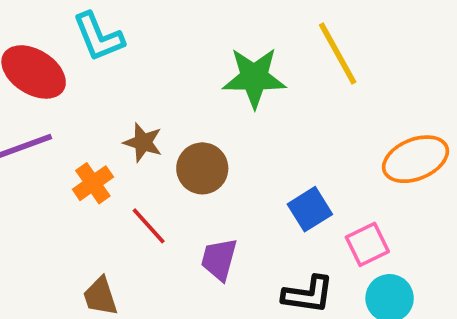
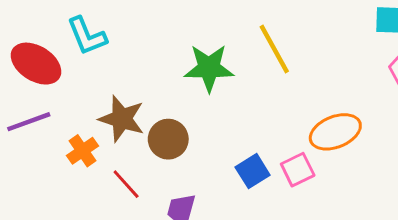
brown star: (143, 142) -> (122, 119), size x1.5
pink square: (367, 244) -> (298, 170), moved

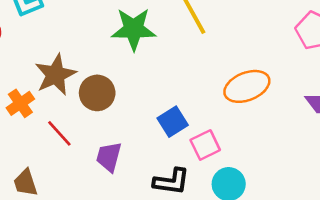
brown star: (122, 119) -> (55, 75), turned 30
pink square: (298, 170) -> (205, 145), moved

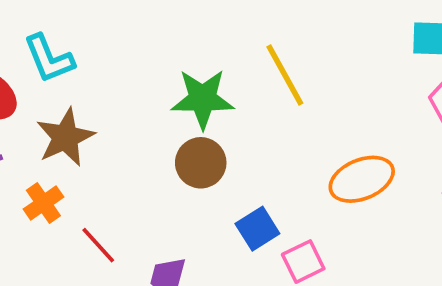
brown star: (55, 75) -> (65, 137), moved
brown circle: (97, 93) -> (201, 163), moved

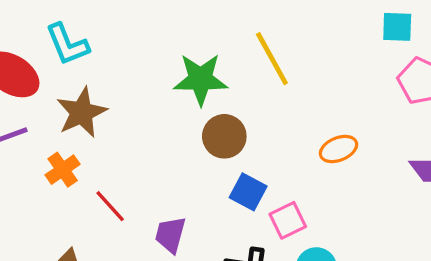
brown circle: (201, 163) -> (224, 136), moved
orange ellipse: (362, 179) -> (339, 149), size x0.7
blue square: (257, 229) -> (248, 192), turned -30

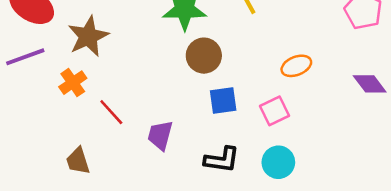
blue square: (248, 192) -> (223, 101), turned -36
pink square: (288, 220) -> (274, 111), moved

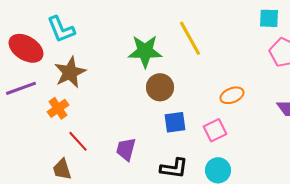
red line: (111, 112) -> (78, 141), moved

